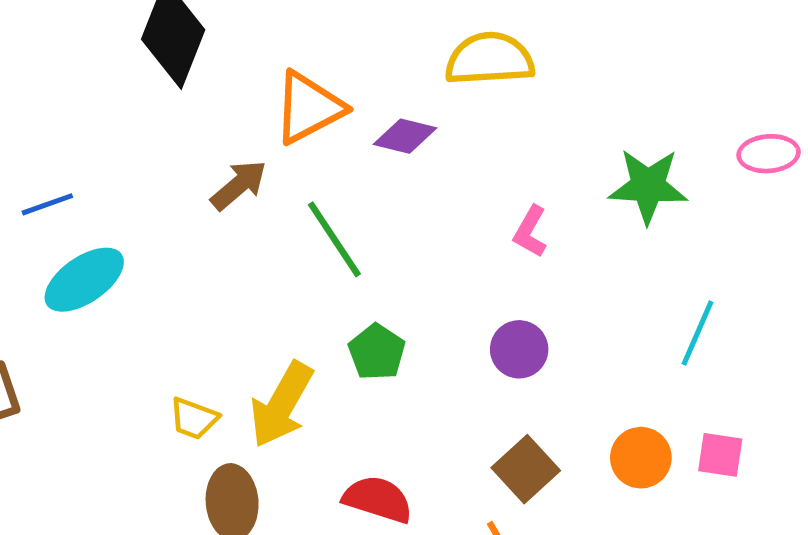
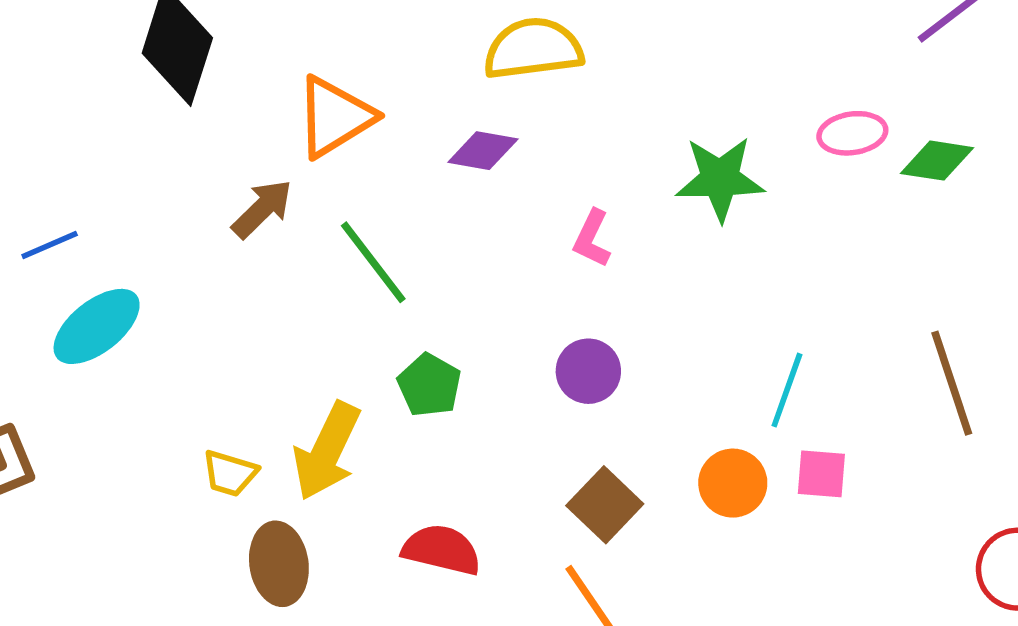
purple diamond: (405, 136) -> (483, 151), moved
cyan line: (698, 333) -> (787, 390), moved

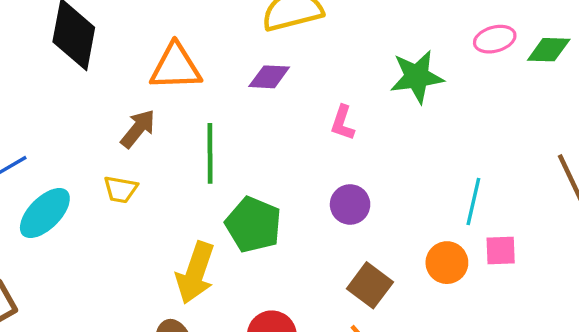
orange triangle: (335, 117) -> (176, 67), turned 36
green line: (373, 262) -> (210, 153), turned 44
green pentagon: (429, 385) -> (253, 225), size x1.4
yellow trapezoid: (230, 473) -> (121, 189), moved

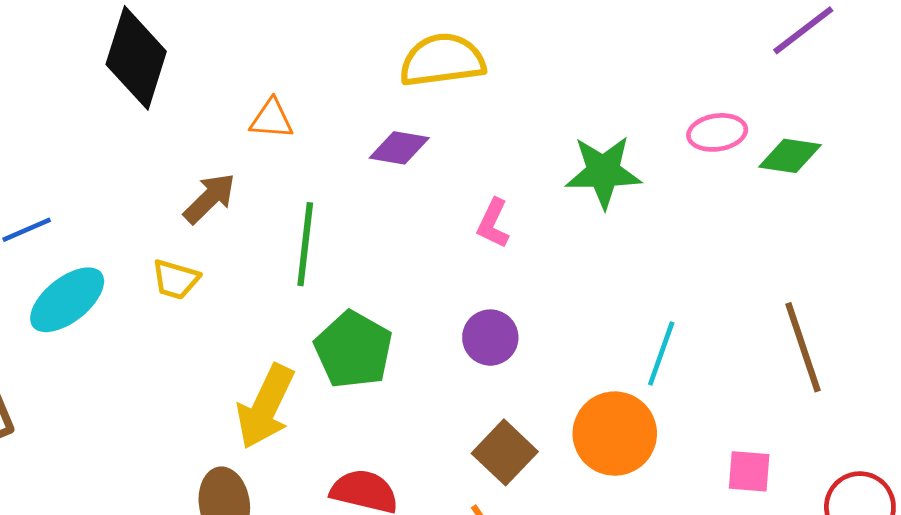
orange triangle: (176, 67) -> (272, 119), size x0.6
pink square: (501, 250) -> (749, 471), moved
orange circle: (447, 263) -> (615, 434), size x1.4

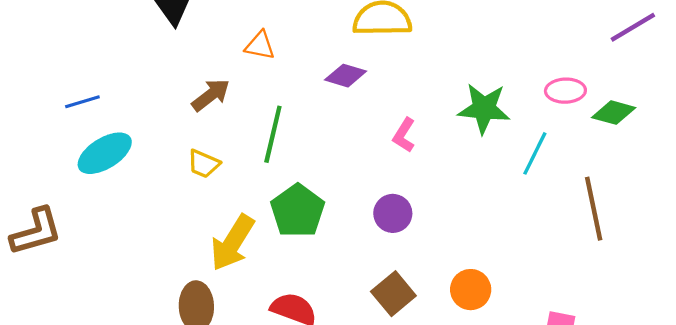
yellow trapezoid: (176, 279) -> (204, 164), moved
brown line: (803, 347) -> (594, 209), moved
cyan line: (661, 353) -> (535, 153), moved
orange circle: (615, 434) -> (471, 290), size x0.7

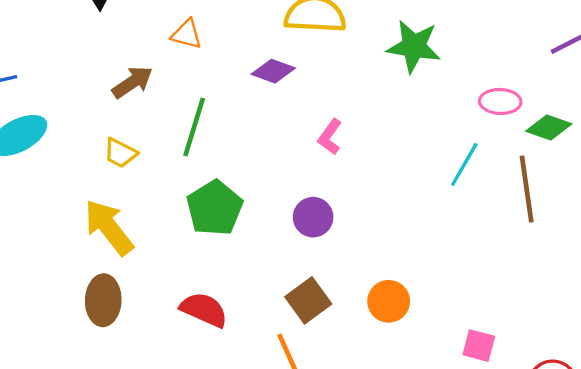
green star: (484, 108) -> (414, 46), moved
brown line: (594, 209) -> (527, 189), moved
yellow arrow: (232, 243) -> (109, 227), moved, turned 106

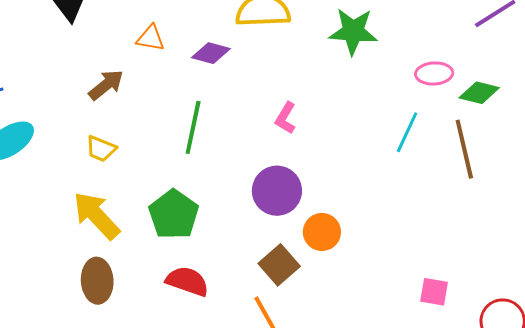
purple diamond: (273, 71) -> (211, 53), moved
green line: (194, 127) -> (193, 127), moved
green pentagon: (215, 208) -> (174, 214), moved
purple circle: (313, 217) -> (277, 191), size x1.4
orange circle: (389, 301) -> (322, 232), moved

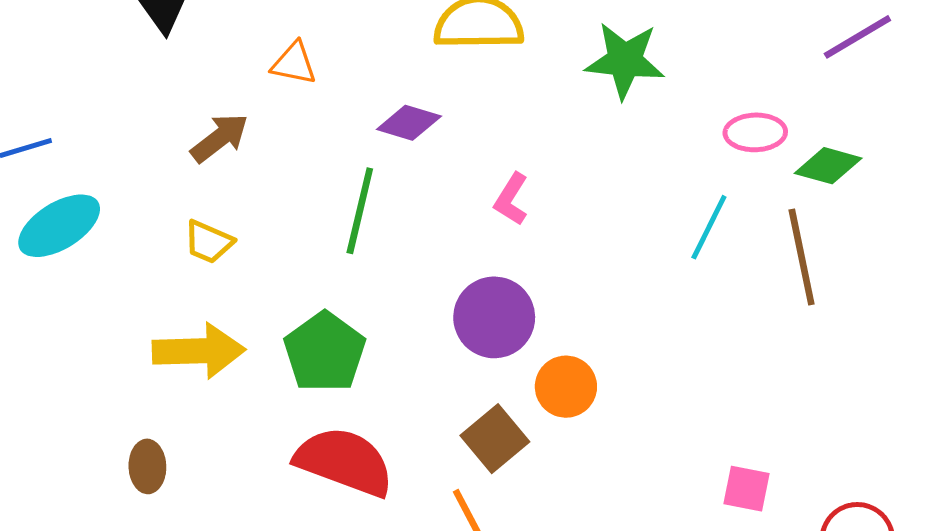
purple diamond: (211, 53) -> (409, 123), moved
yellow arrow: (96, 216) -> (199, 351), turned 130
brown ellipse: (97, 281) -> (147, 466), moved, size x0.7
red semicircle: (187, 281) -> (344, 462), size x1.4

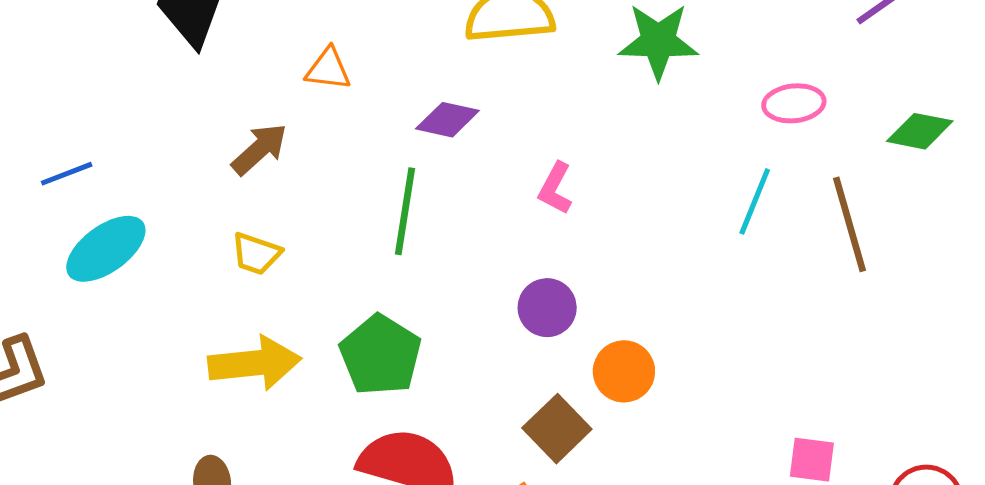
green diamond: (828, 166) -> (920, 131), moved
purple circle: (494, 317) -> (547, 308), size x0.7

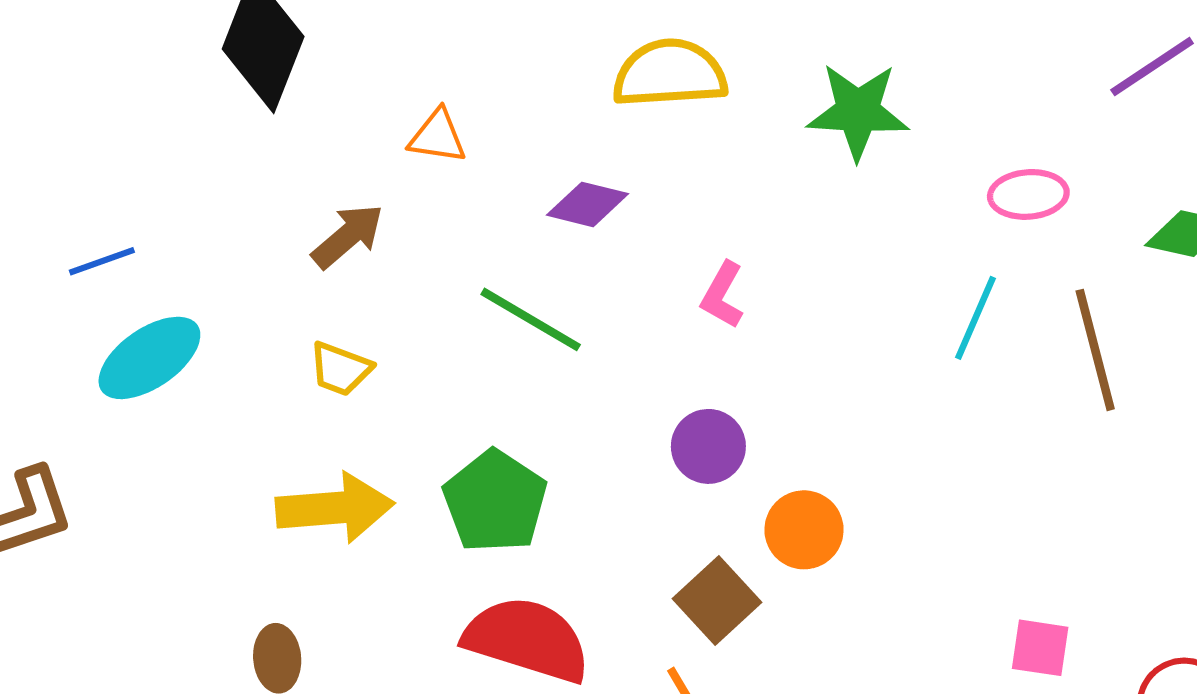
green line: (405, 211) -> (531, 319), turned -70

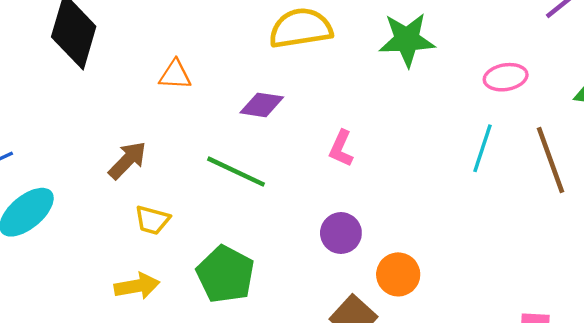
brown arrow: (348, 236) -> (127, 160), moved
yellow trapezoid: (340, 369) -> (152, 220), moved
yellow arrow: (335, 508) -> (137, 286), size x0.7

